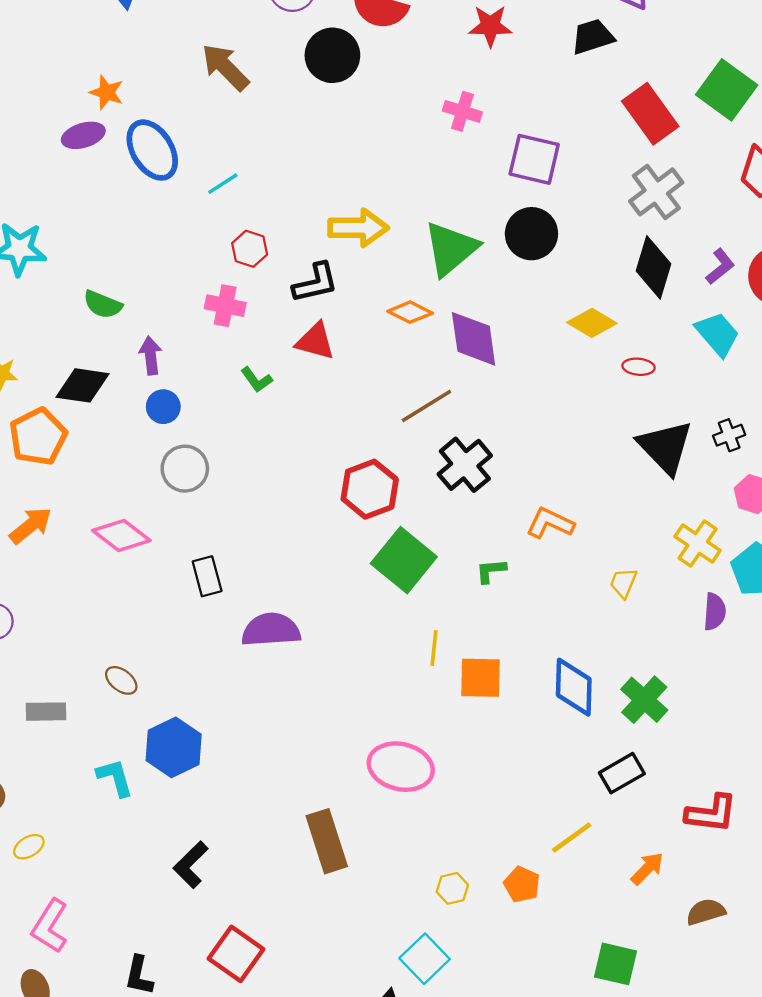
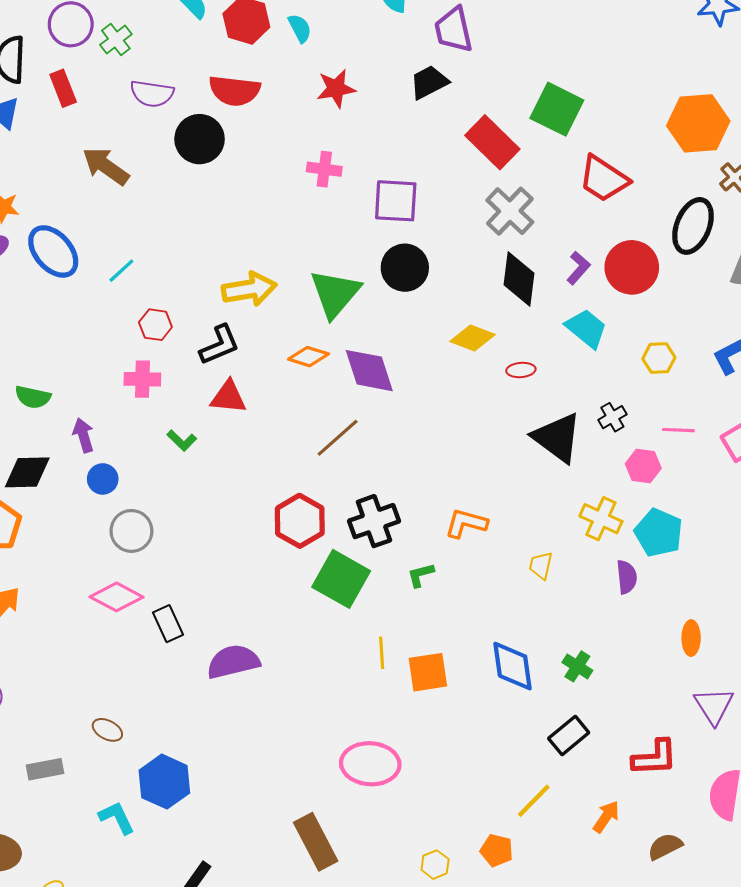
black cross: (465, 465) -> (374, 521), moved, turned 30
pink diamond: (121, 535) -> (116, 597), moved
green cross: (644, 700) -> (577, 666), size x0.7

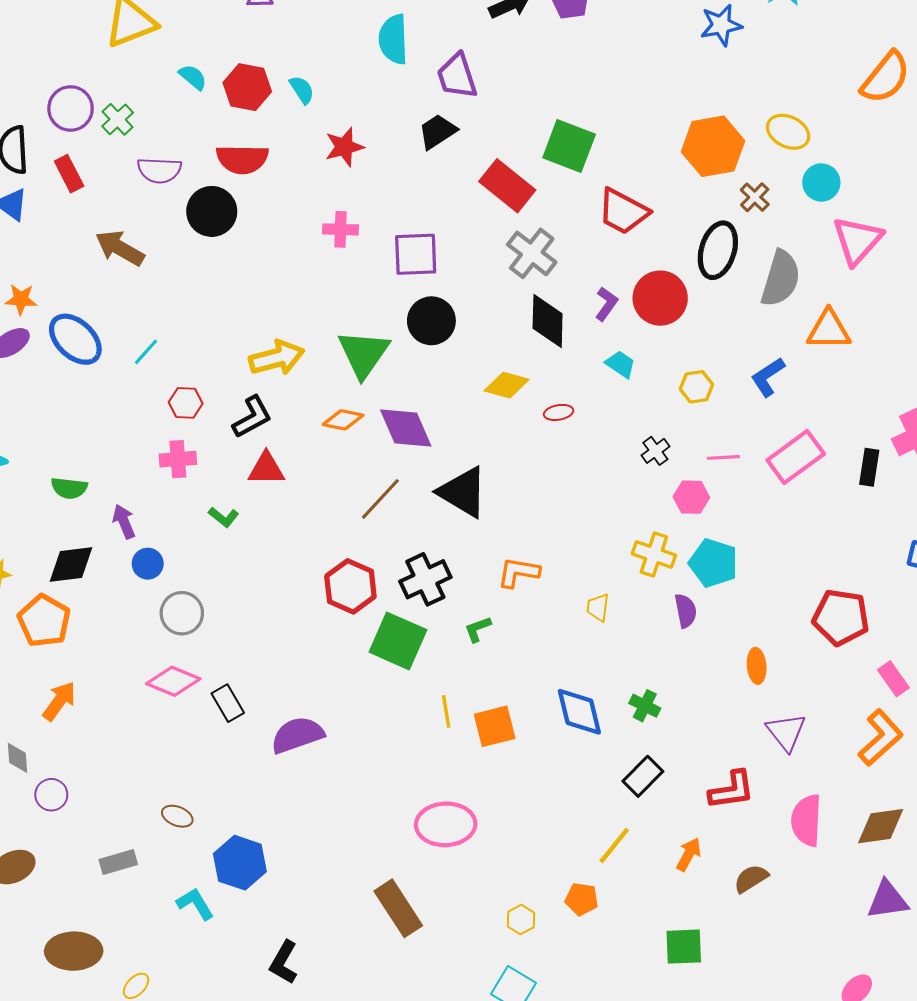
cyan trapezoid: (586, 329) -> (620, 364), size x0.7
black triangle: (557, 438) -> (463, 492), moved

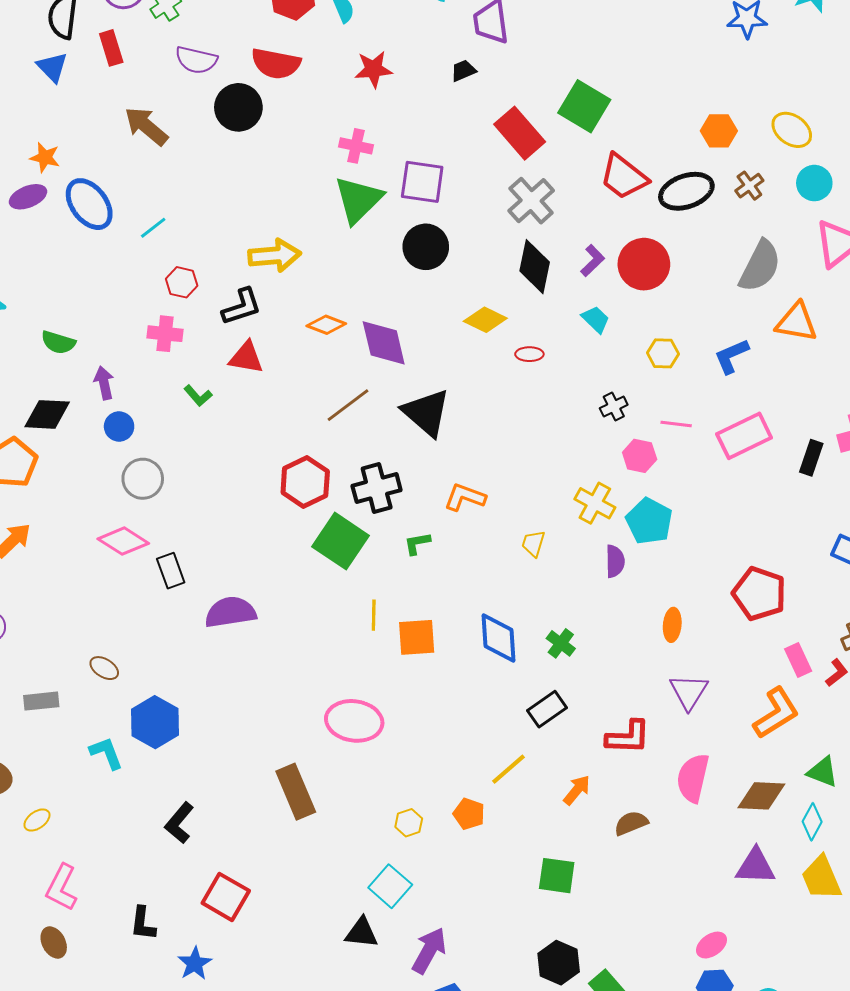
black trapezoid: (437, 131) -> (463, 71), size x0.7
orange hexagon: (713, 146) -> (719, 131), size x0.6
black ellipse: (718, 250) -> (686, 191), moved, turned 44
green triangle: (364, 354) -> (358, 200), moved

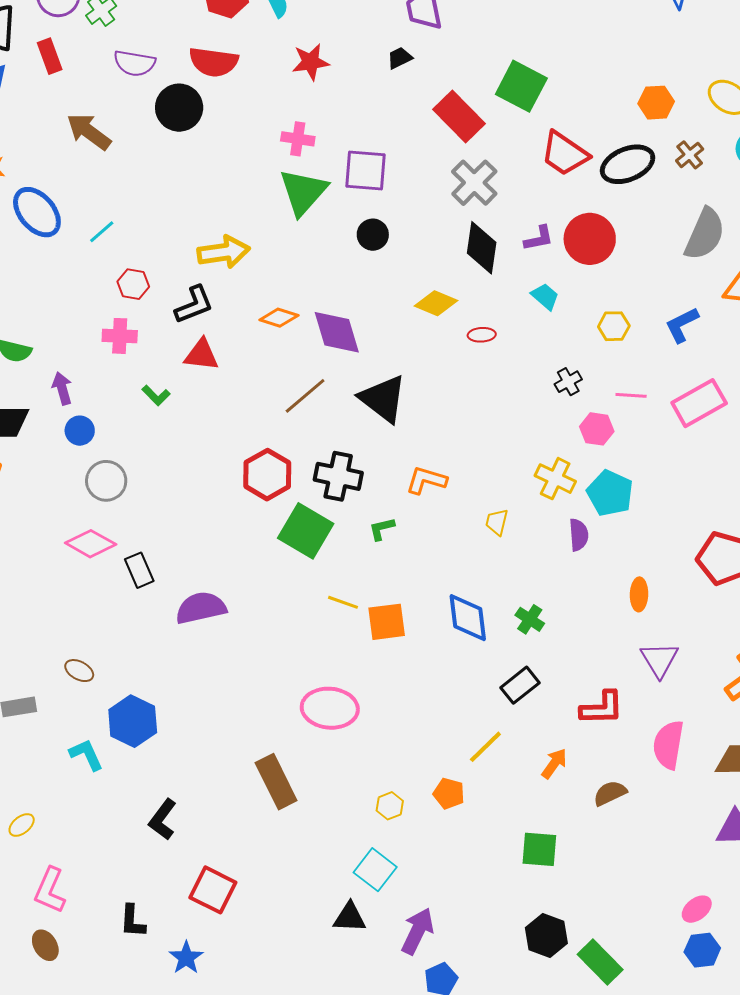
black circle: (426, 247) -> (373, 235), size x0.7
purple L-shape: (593, 261) -> (539, 238), turned 36
black cross: (377, 488) -> (338, 476), turned 30
yellow line: (374, 615) -> (343, 602), turned -68

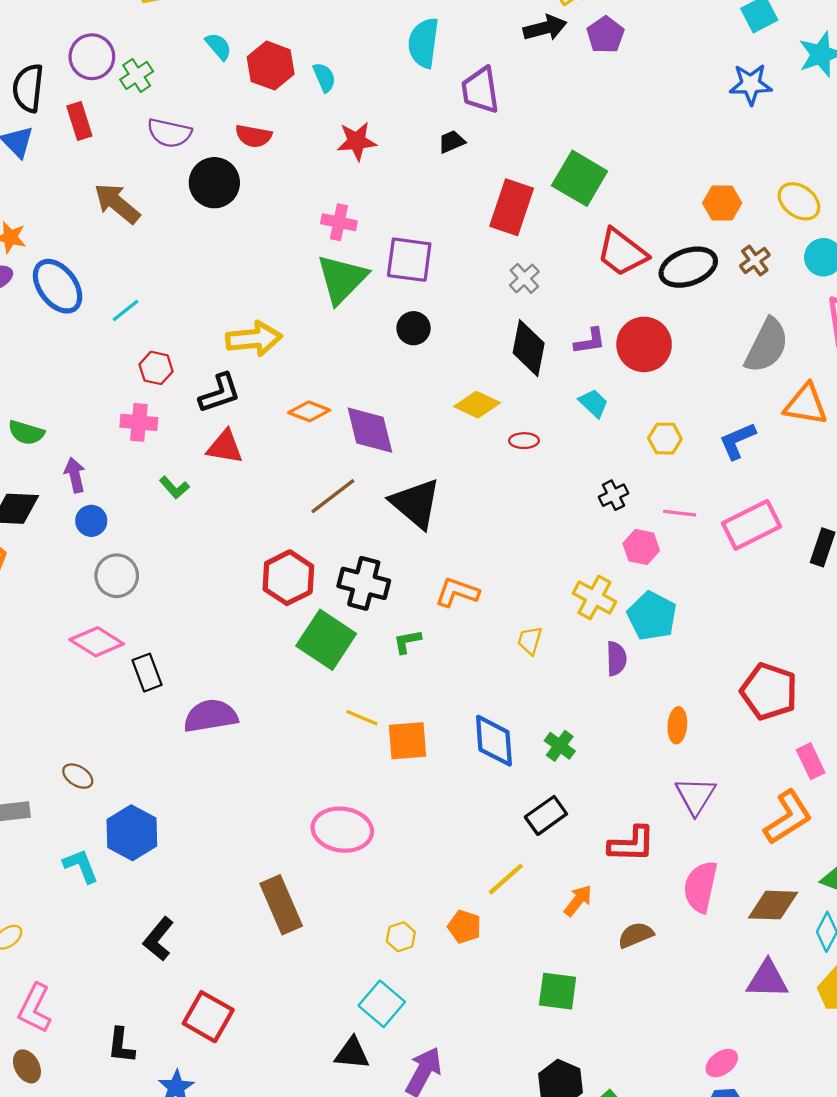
red semicircle: (214, 62) -> (253, 136), size x0.7
red rectangle: (459, 117) -> (512, 207), turned 60
gray cross: (474, 183) -> (524, 278), size x0.6

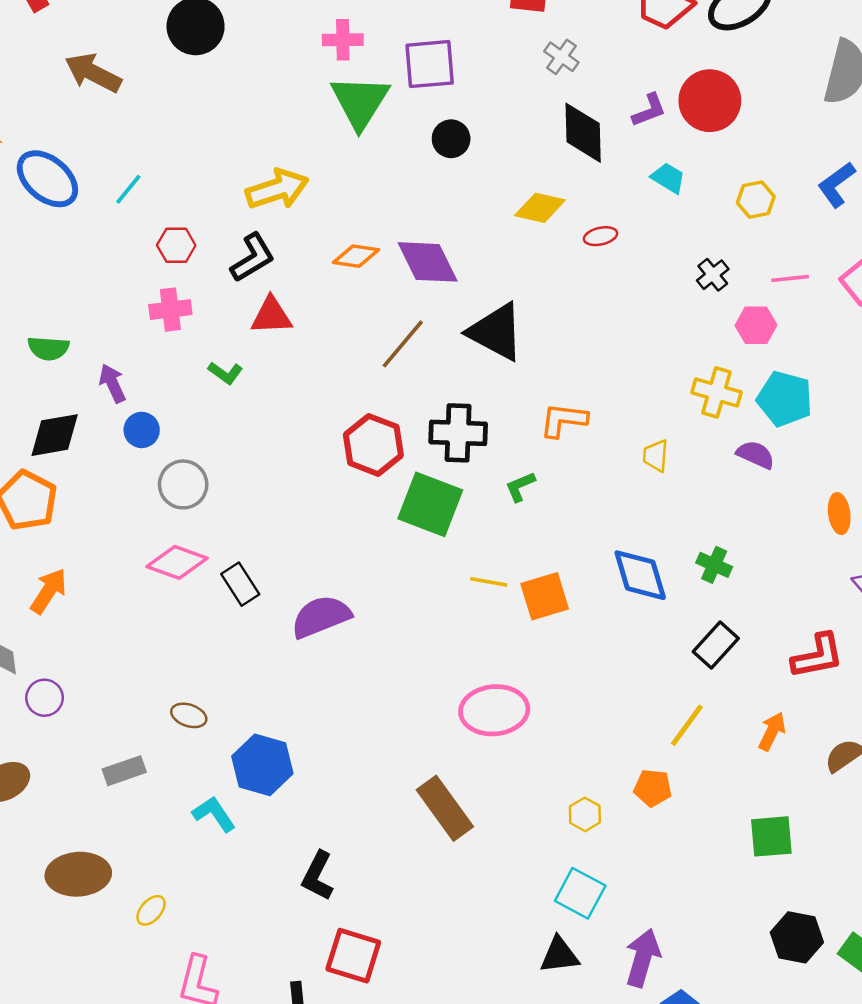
purple semicircle: (616, 659) -> (756, 455), turned -52
red square: (208, 1017) -> (353, 956), moved

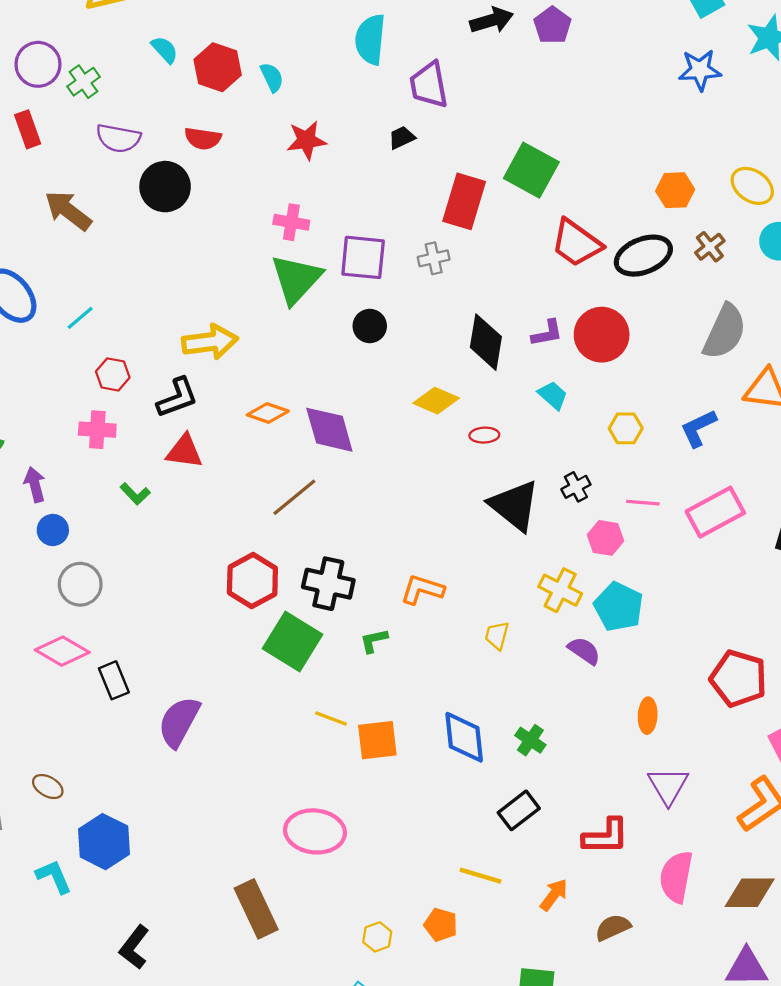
gray cross: (561, 57) -> (434, 258), moved, turned 32
black triangle: (496, 332) -> (514, 505), moved
purple semicircle: (321, 617) -> (179, 722), turned -50
yellow line: (687, 725) -> (481, 876), turned 60

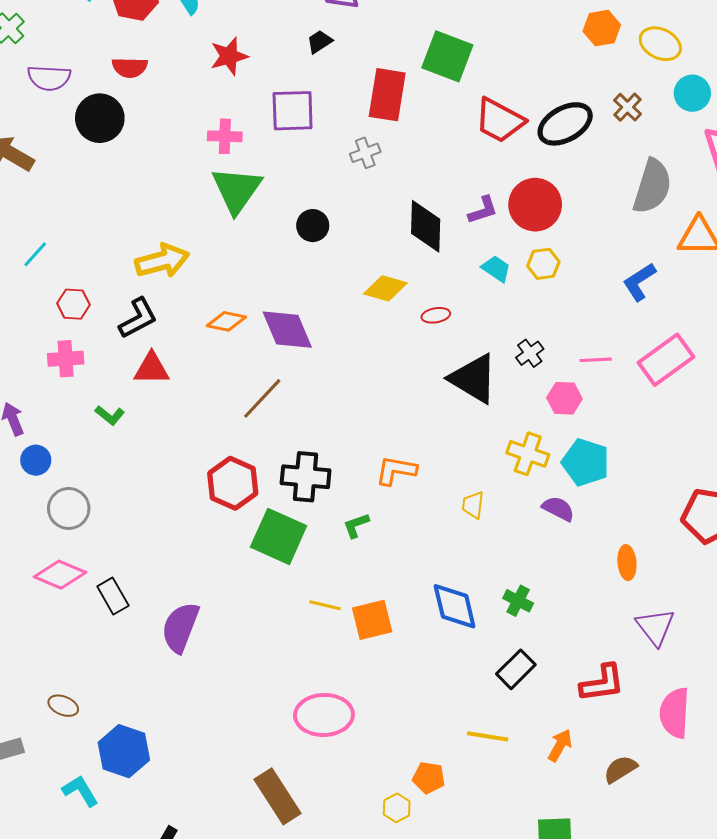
orange hexagon: (675, 190) -> (602, 28), moved
purple square: (363, 257) -> (293, 111), moved
yellow hexagon: (626, 428) -> (543, 264), moved
orange pentagon: (441, 925) -> (429, 778), moved

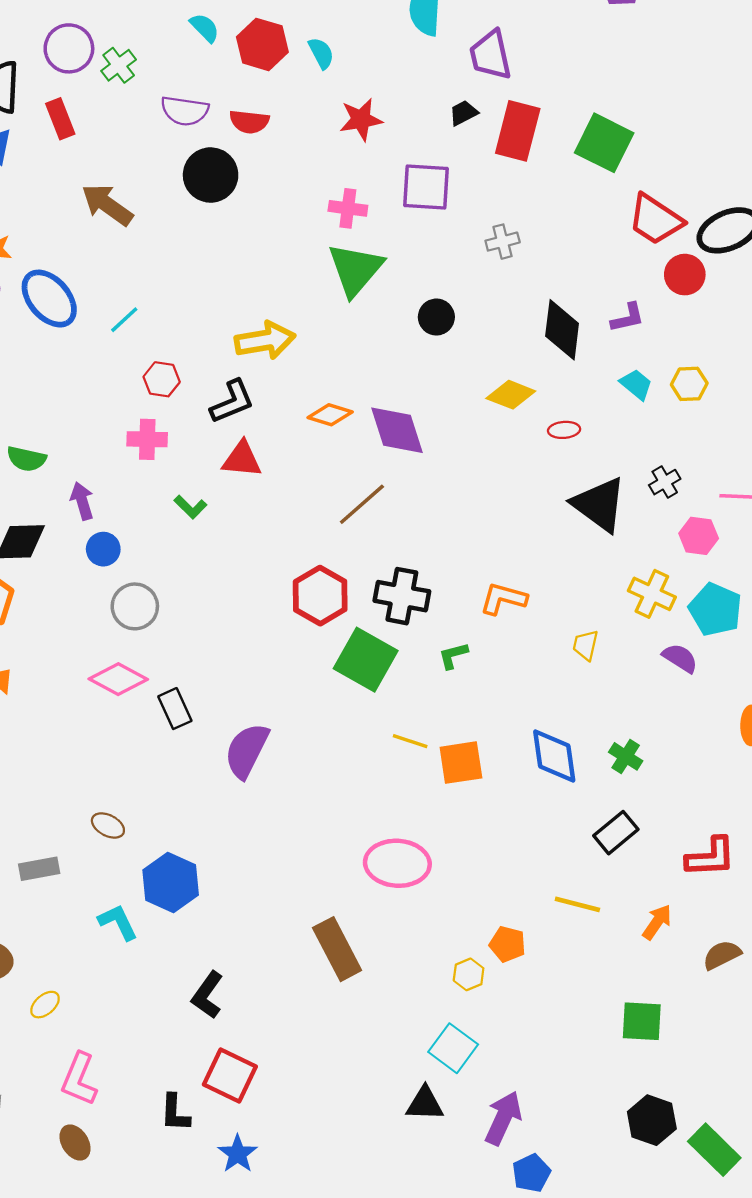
purple semicircle: (49, 78) -> (185, 111), moved
red rectangle: (387, 95) -> (518, 131), moved
red circle: (535, 205) -> (685, 275), moved, size x0.7

